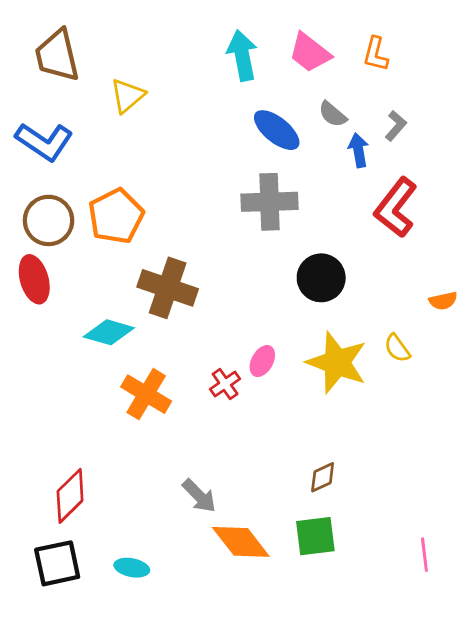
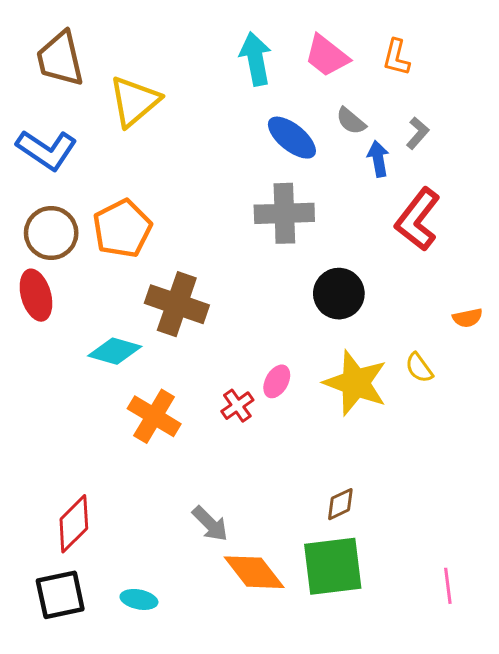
yellow triangle: (127, 96) -> (134, 101), size x1.4
green square: (315, 536) -> (333, 566), size x1.4

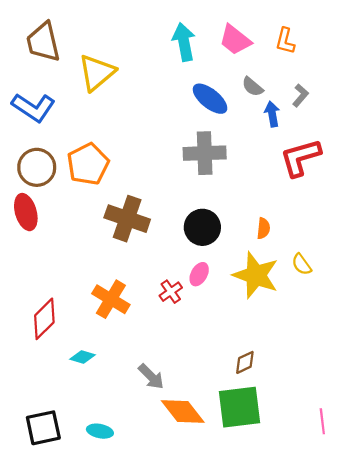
red L-shape: (418, 219) -> (300, 158), turned 36
black circle: (339, 294) -> (202, 227), moved
orange semicircle: (468, 318) -> (263, 228), moved, turned -72
cyan diamond: (115, 351) -> (83, 357), moved, size x0.7
red diamond: (74, 524) -> (44, 319), moved

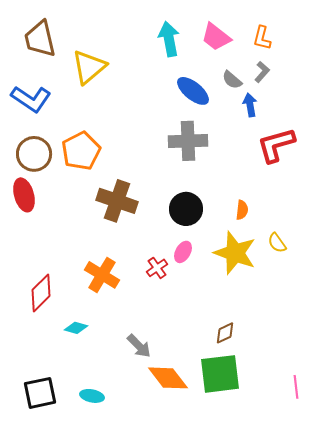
gray L-shape: (300, 95) -> (262, 72), moved

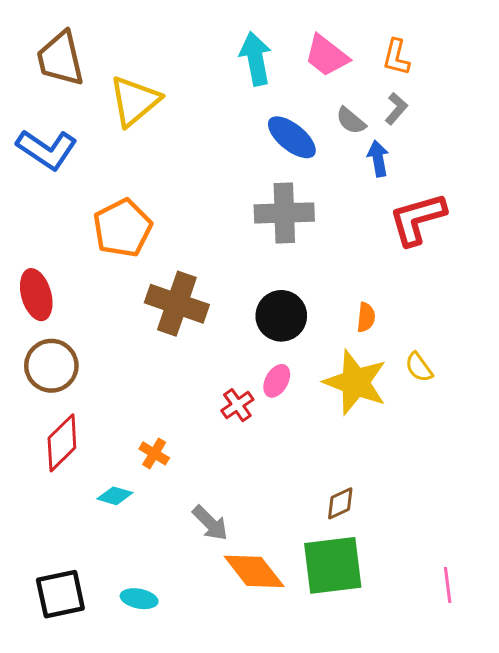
brown circle: (34, 154) -> (51, 366), moved
orange cross: (102, 275) -> (154, 453), moved, size x0.6

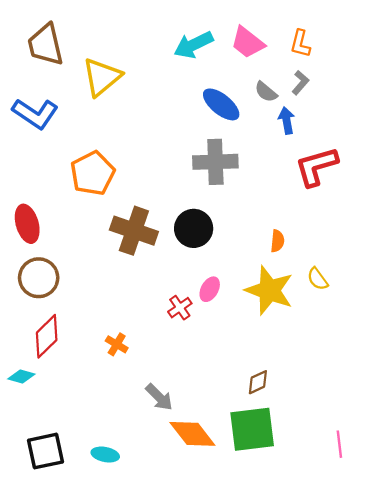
cyan arrow: (256, 59) -> (194, 45), turned -105
black circle: (281, 316) -> (194, 228), moved
cyan diamond: (115, 496) -> (21, 376), moved

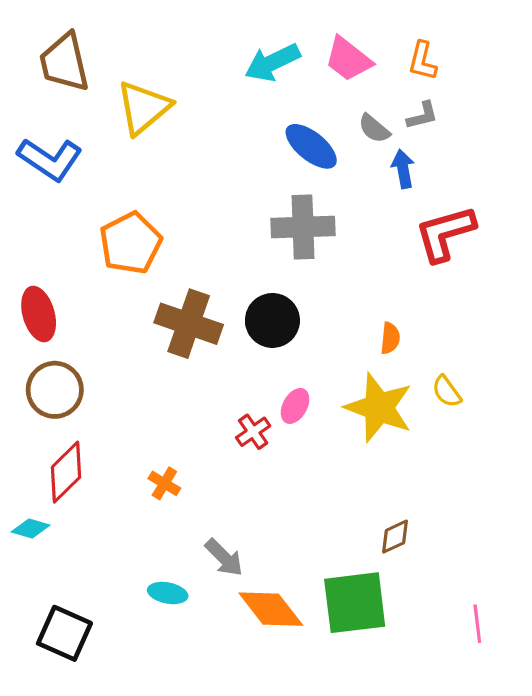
gray L-shape: (300, 83) -> (422, 116), turned 35
brown diamond: (258, 382) -> (395, 537), moved
black square: (46, 451) -> (64, 633), turned 36
cyan ellipse: (105, 455) -> (168, 593), moved

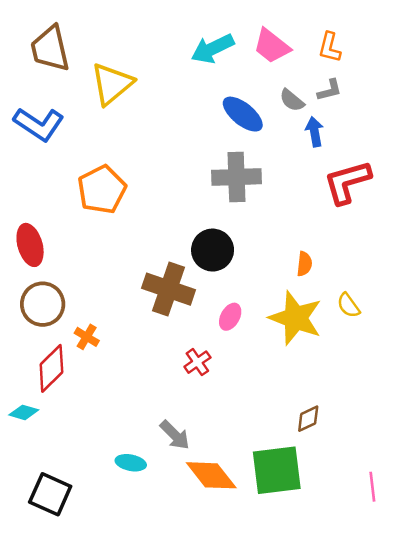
brown cross: (189, 324) -> (168, 289), moved
red cross: (253, 432) -> (197, 362), moved
orange cross: (164, 483) -> (87, 337), moved

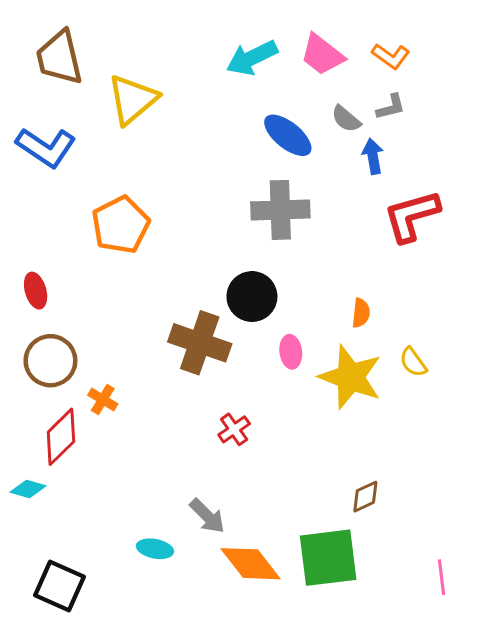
orange L-shape: (330, 47) -> (391, 56), turned -68
red ellipse: (30, 245) -> (36, 291), size x0.7
pink ellipse: (230, 317) -> (291, 352), moved, turned -36

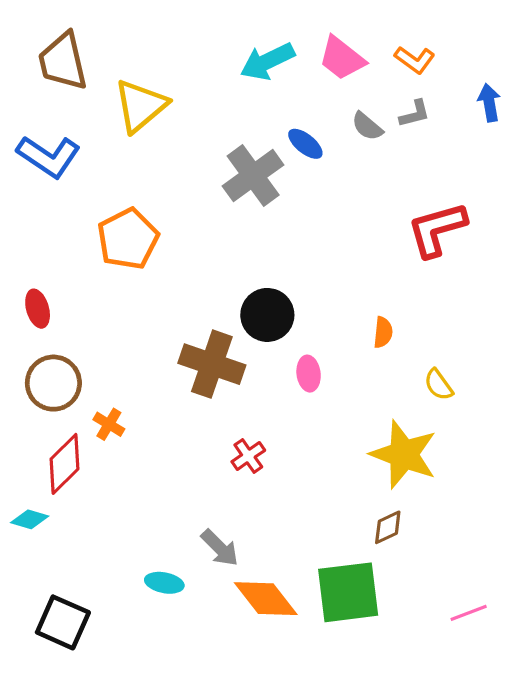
blue ellipse: (288, 135) -> (305, 144), size x0.7
blue arrow: (373, 156) -> (489, 103), moved
gray cross: (280, 210) -> (253, 175), moved, turned -34
yellow star: (350, 377) -> (404, 454), moved
pink line: (442, 577) -> (469, 613), turned 76

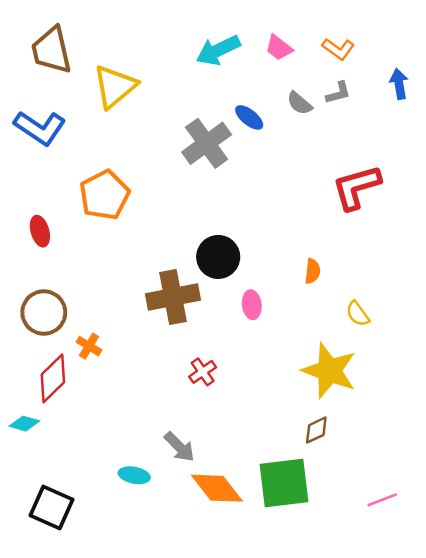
pink trapezoid: (342, 58) -> (279, 48), size x0.7
red ellipse: (38, 309) -> (40, 231), moved
brown cross: (212, 364) -> (173, 297), turned -30

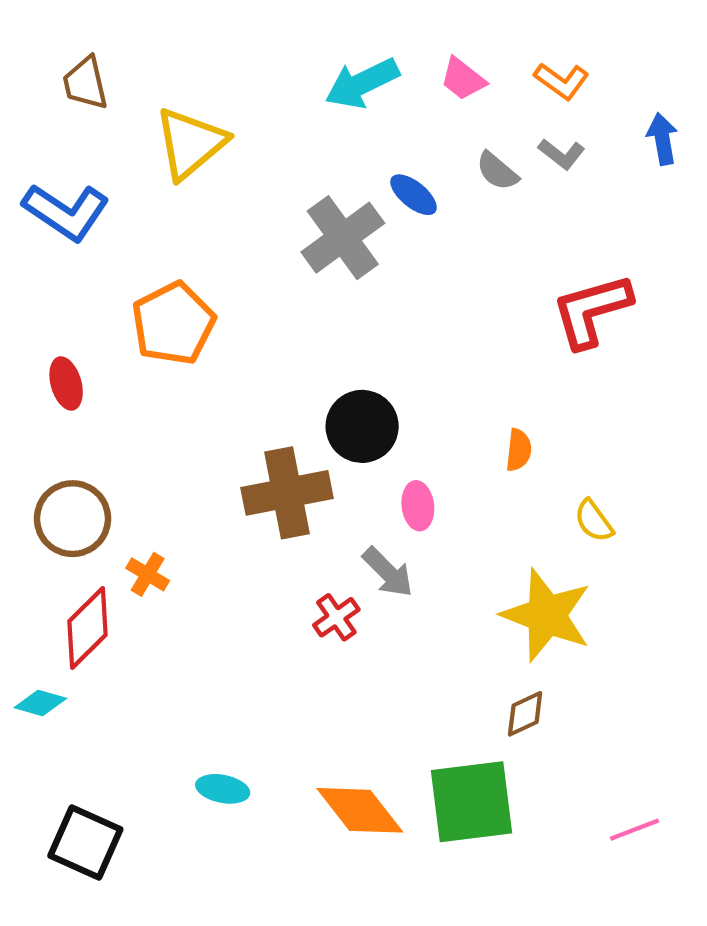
brown trapezoid: (52, 50) -> (85, 83), size x0.7
gray L-shape: (338, 93) -> (562, 154), turned 52
gray arrow: (179, 447) -> (388, 572), moved

